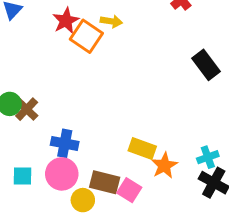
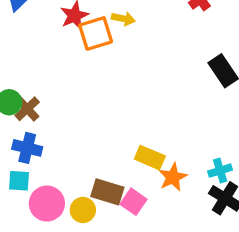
orange square: (86, 36) -> (96, 33), turned 36
blue cross: (65, 143) -> (27, 148), moved
pink circle: (62, 174) -> (47, 204), moved

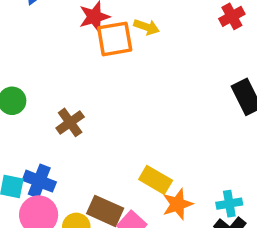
brown cross: (27, 109) -> (70, 122), moved
blue cross: (27, 148) -> (39, 181), moved

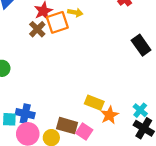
brown cross: (70, 122) -> (37, 29), moved
cyan cross: (229, 204) -> (140, 110), turned -32

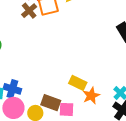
pink square: (84, 132) -> (66, 109), turned -35

